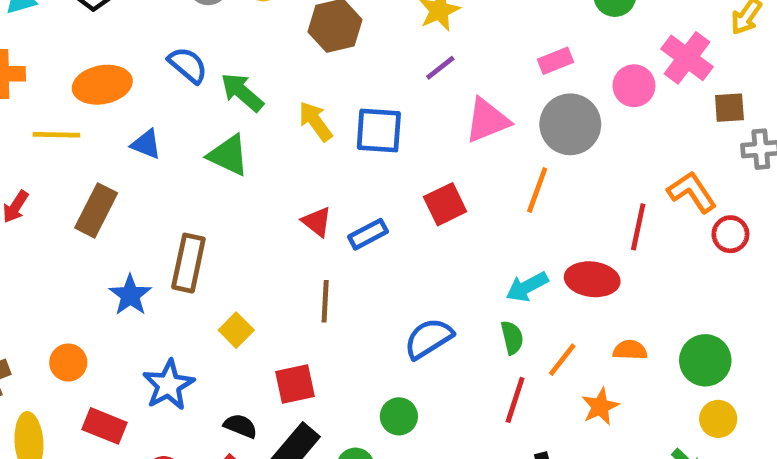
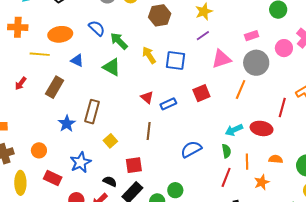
orange line: (562, 360) -> (247, 162), turned -42
green circle: (399, 416) -> (175, 190), moved

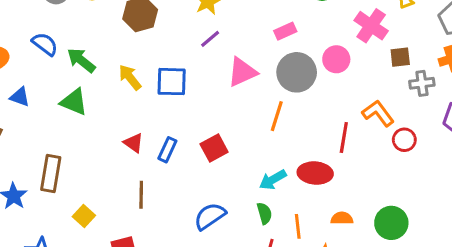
pink circle: (284, 48) -> (336, 59), moved
red square: (201, 93) -> (214, 148), moved
blue rectangle: (168, 104) -> (167, 150), turned -35

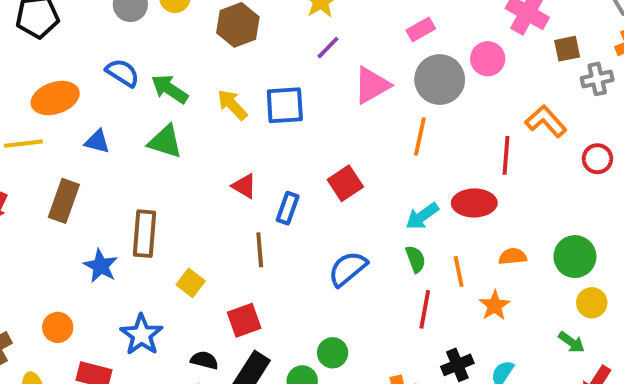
red circle: (404, 140) -> (597, 159), moved
blue rectangle: (167, 150) -> (288, 208), moved

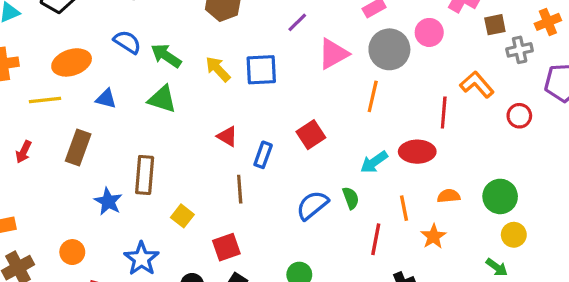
green semicircle: (416, 259) -> (351, 198), moved

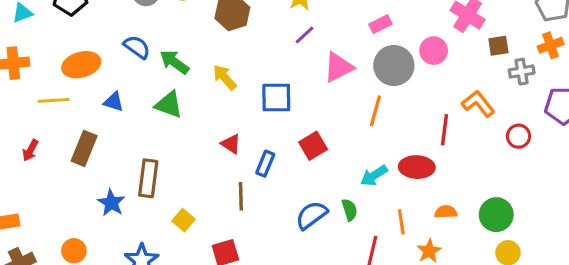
blue square: (261, 70) -> (276, 98), moved

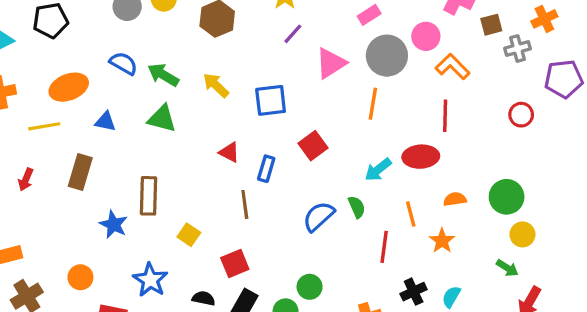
orange L-shape: (478, 104) -> (453, 67), moved

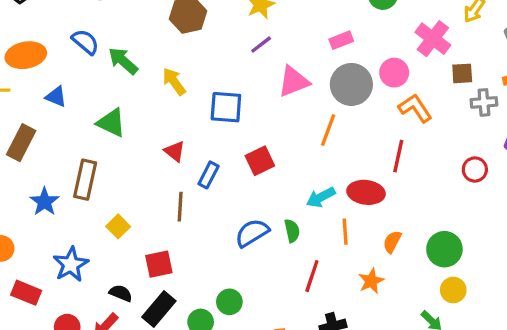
green triangle: (162, 119) -> (111, 123), moved
orange semicircle: (455, 199) -> (392, 242), turned -65
orange line: (411, 214) -> (345, 232), moved

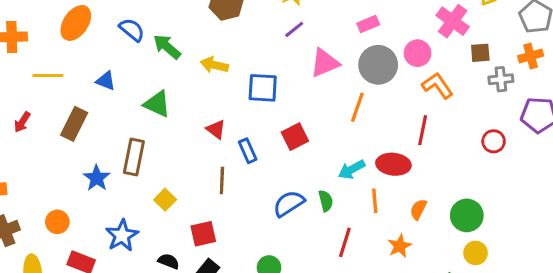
orange ellipse: (26, 55) -> (76, 23), moved, turned -44
yellow arrow: (174, 81) -> (214, 65), turned -40
blue rectangle: (209, 175) -> (248, 151), turned -50

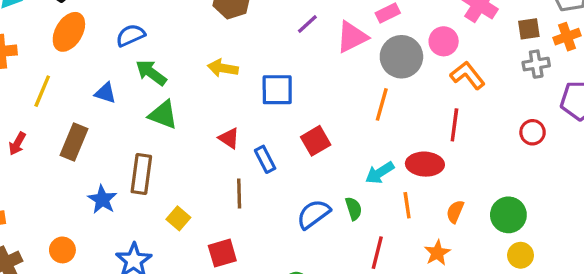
blue semicircle: (132, 30) -> (130, 35), turned -60
green arrow: (167, 47) -> (151, 73), moved
brown square: (480, 53) -> (529, 29), moved
pink triangle: (325, 63) -> (352, 37), moved
yellow line: (48, 76) -> (42, 91), turned -64

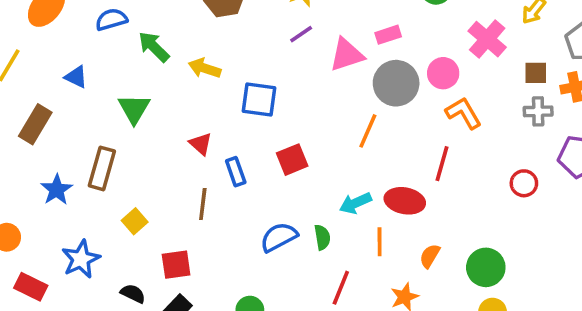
green arrow: (151, 73) -> (154, 47), moved
green triangle: (163, 115) -> (134, 109), turned 32

